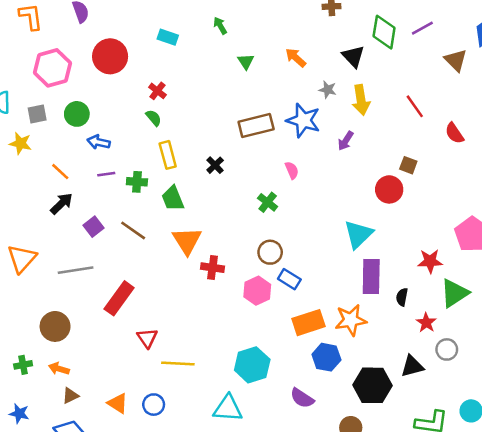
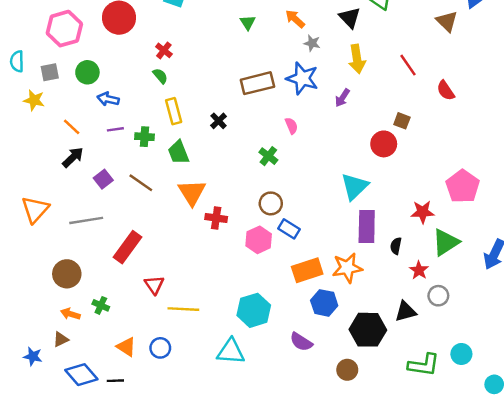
gray star: (328, 90) -> (312, 43), moved
green cross: (23, 365) -> (101, 305), moved, turned 35
brown triangle: (70, 396) -> (61, 339), moved

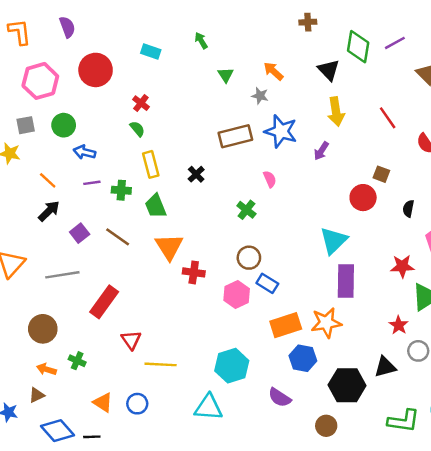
gray star: (312, 43) -> (260, 96), moved
black semicircle: (396, 246) -> (408, 209), moved

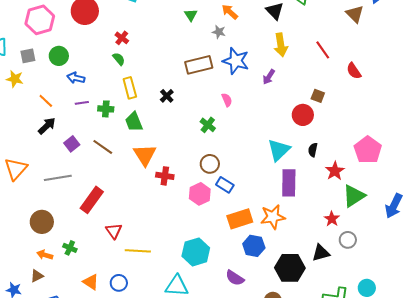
black semicircle: (408, 209) -> (313, 150), moved
red star: (402, 266) -> (335, 171), turned -30

